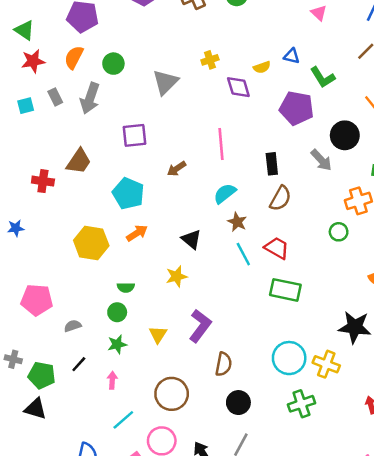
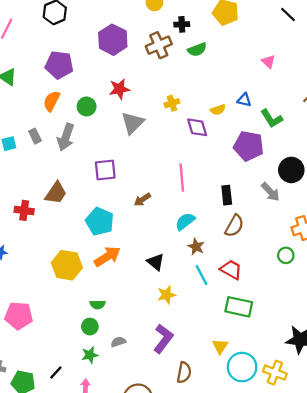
red star: (33, 61) -> (119, 89), moved
orange arrow: (137, 233) -> (107, 256), size x1.4
yellow star: (177, 276) -> (166, 295), moved
gray semicircle: (73, 326) -> (118, 342), moved
yellow triangle: (158, 335) -> (220, 346), moved

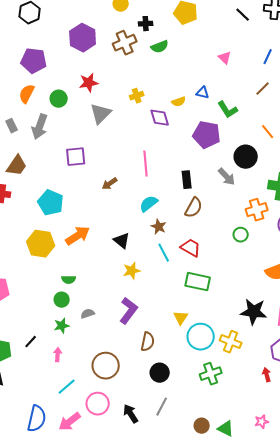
brown trapezoid: (56, 193) -> (17, 166), moved
cyan pentagon: (100, 221) -> (51, 203), moved

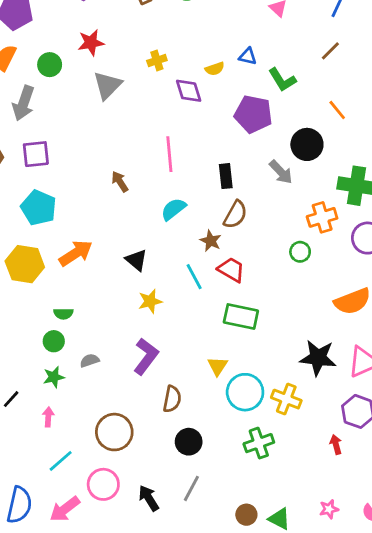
purple square: (76, 157) -> (36, 154), moved
brown arrow: (110, 184) -> (120, 182), turned 91
brown star: (159, 227) -> (211, 241), moved

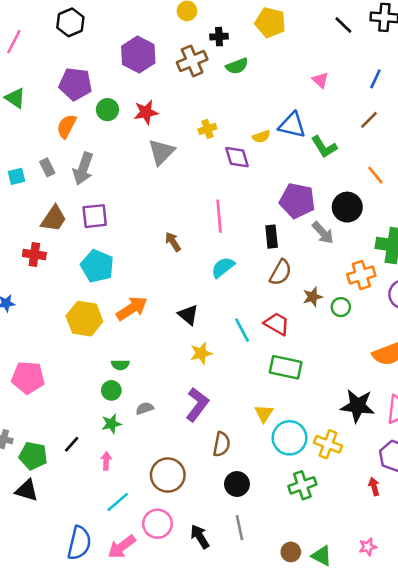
blue triangle: (248, 56) -> (292, 125), size x1.6
green circle: (50, 65) -> (107, 110), moved
purple pentagon: (253, 114) -> (297, 201), moved
brown star: (211, 241) -> (313, 297), moved, turned 30
gray line: (191, 488) -> (240, 528), turned -40

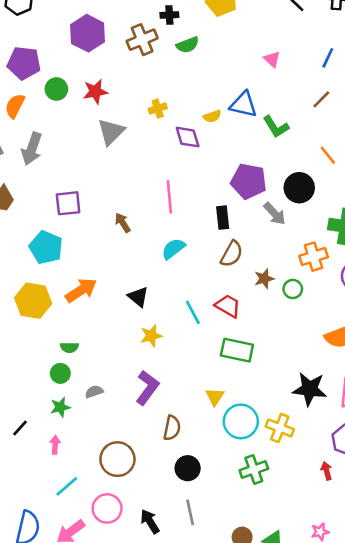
purple square: (95, 216) -> (68, 203), moved

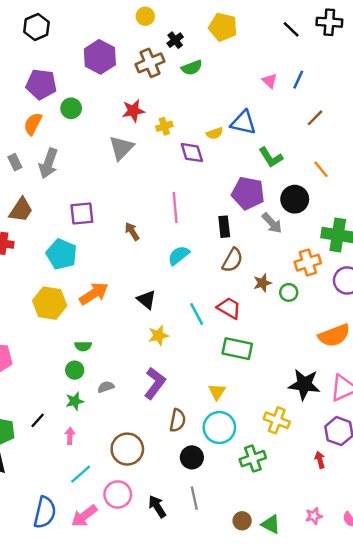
black cross: (169, 15) -> (175, 40), turned -35
blue line: (328, 58) -> (298, 80), moved
red star: (95, 92) -> (133, 111), moved
green L-shape: (276, 127) -> (271, 157), moved
cyan circle: (241, 421) -> (219, 428), moved

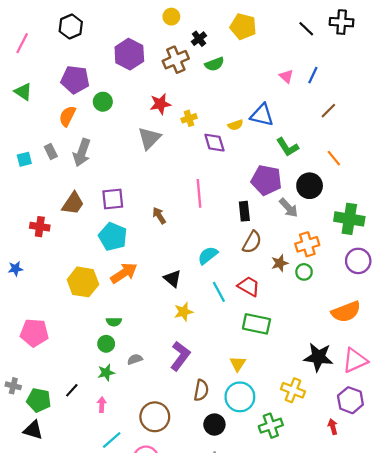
brown trapezoid: (21, 210) -> (73, 203), moved
cyan pentagon: (62, 254) -> (113, 237), moved
cyan semicircle: (179, 255) -> (208, 255), moved
orange cross: (308, 263) -> (307, 244), moved

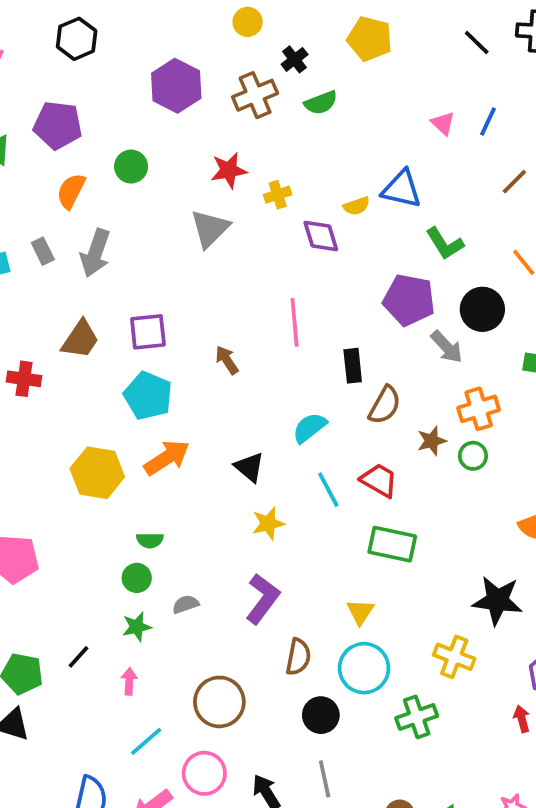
purple pentagon: (75, 80) -> (58, 125), moved
black rectangle: (244, 211) -> (353, 366), moved

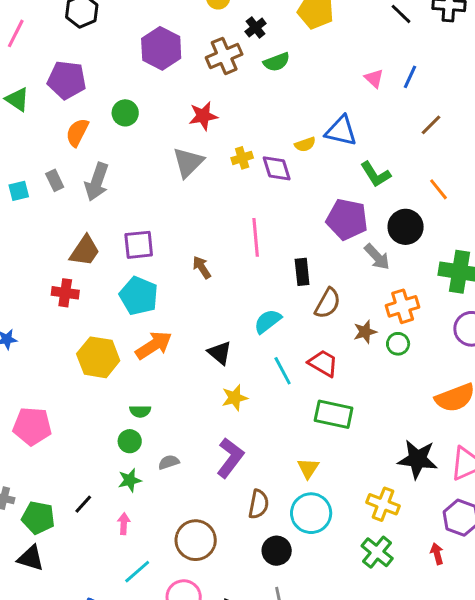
yellow cross: (278, 195) -> (242, 158), moved
red cross: (24, 379) -> (65, 293), moved
green cross: (417, 717) -> (377, 552), moved, turned -32

